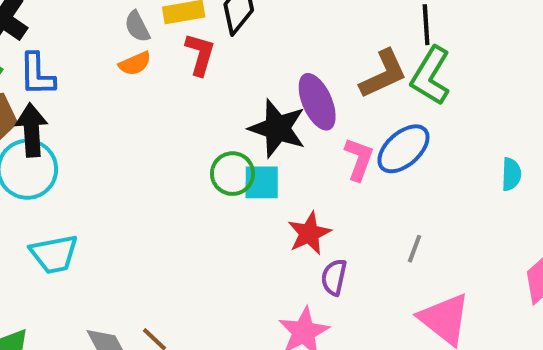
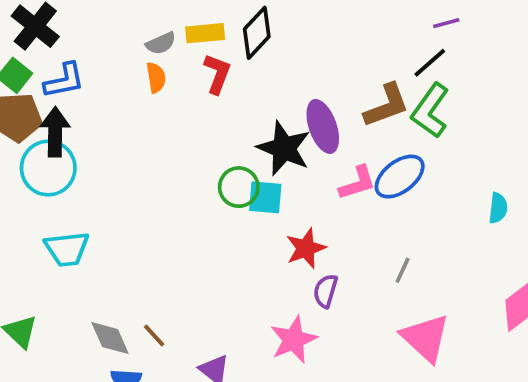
black line: (426, 25) -> (430, 63), turned 48
gray semicircle: (137, 27) -> (161, 43), turned -92
orange semicircle: (135, 64) -> (156, 78), turned -80
blue L-shape: (37, 74) -> (64, 81), turned -105
pink L-shape: (359, 159) -> (357, 183), turned 48

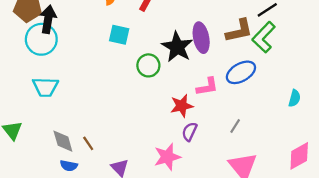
pink L-shape: (357, 183) -> (207, 87), moved
cyan square: (265, 197) -> (119, 35), moved

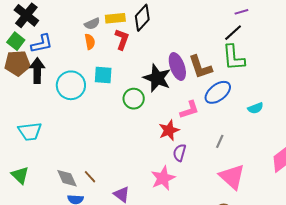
brown L-shape: (239, 31) -> (200, 67), moved, turned 92
green L-shape: (264, 37) -> (234, 58), turned -40
cyan circle: (41, 39) -> (71, 85), moved
cyan trapezoid: (45, 87) -> (30, 131), moved
cyan semicircle: (295, 98) -> (255, 108), moved, turned 63

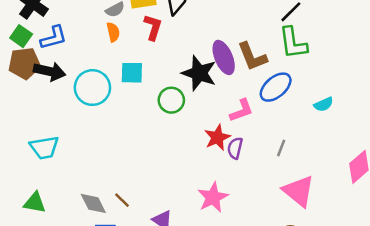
black arrow: (37, 71) -> (50, 71), turned 105
purple semicircle: (180, 153) -> (235, 148), moved
green triangle: (20, 175) -> (35, 203), turned -30

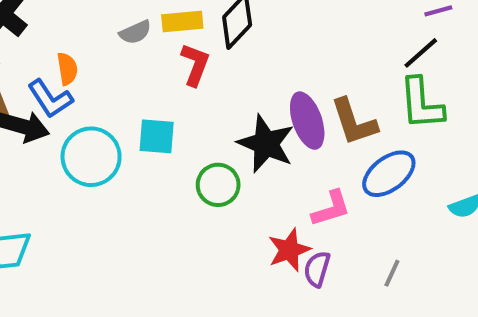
orange semicircle: (113, 32) -> (67, 69), moved
blue L-shape: (54, 38) -> (50, 99), moved, turned 68

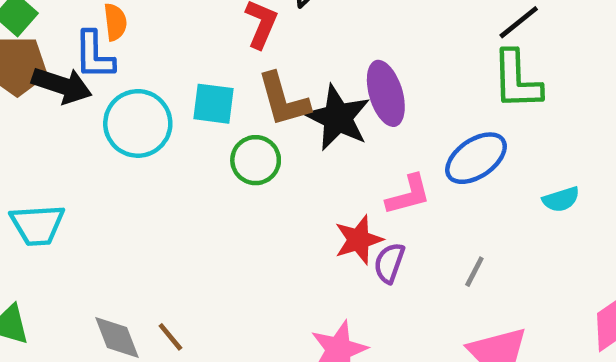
blue L-shape: (50, 99) -> (94, 55), turned 30
brown L-shape: (354, 122) -> (283, 100), moved
green circle: (218, 185) -> (256, 160), moved

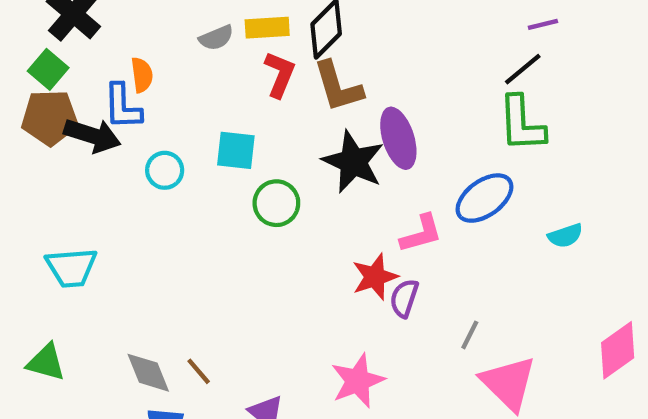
brown L-shape: (283, 100) -> (338, 87), moved
cyan circle: (138, 123) -> (165, 170), size x0.6
gray line: (474, 272) -> (470, 335), moved

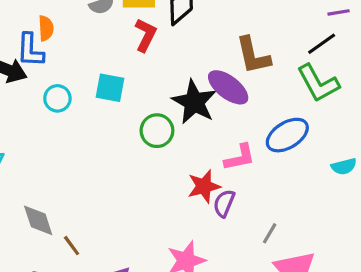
brown L-shape: (338, 87) -> (253, 55), moved
green L-shape: (522, 124) -> (318, 83), turned -30
purple ellipse: (398, 138) -> (228, 87), turned -39
green circle: (276, 203) -> (157, 131), moved
gray diamond: (148, 373) -> (38, 220), moved

